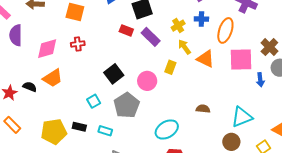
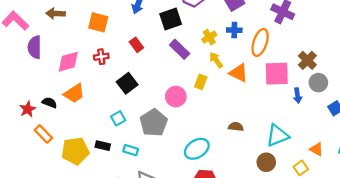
red rectangle: (126, 30) -> (136, 45), moved, turned 32
black square: (114, 74) -> (127, 83), moved
orange rectangle: (12, 125) -> (43, 134), moved

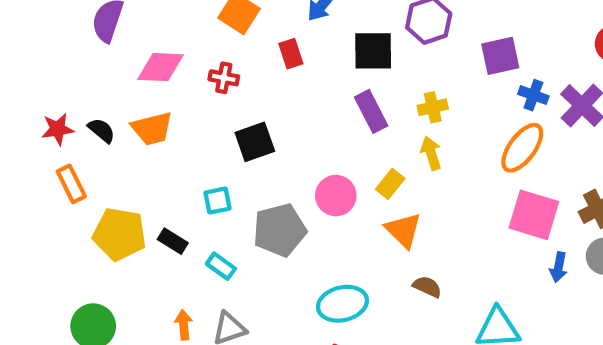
blue cross: (234, 30) -> (533, 95), moved
red rectangle: (136, 45) -> (291, 54), moved
orange triangle: (239, 73) -> (403, 230), moved

